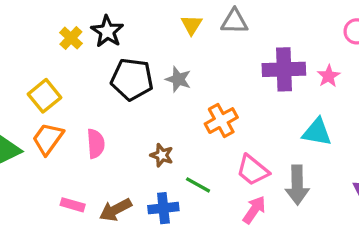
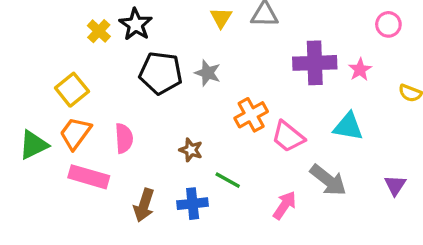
pink trapezoid: (253, 170) -> (288, 137), moved
gray arrow: (297, 185) -> (328, 180), turned -51
pink rectangle: (73, 205) -> (89, 177), moved, size x1.6
brown arrow: (116, 210) -> (144, 205), turned -44

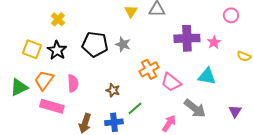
black star: (136, 24) -> (57, 50), moved
yellow square: (72, 90) -> (32, 49), moved, turned -30
green line: (228, 180) -> (135, 108), turned -70

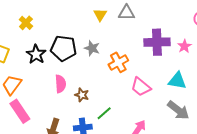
black star: (57, 50) -> (36, 54), moved
orange cross: (149, 69) -> (118, 62), moved
pink semicircle: (73, 83) -> (60, 84), moved
pink rectangle: (52, 106) -> (20, 111), turned 40
gray arrow: (195, 108) -> (178, 110), moved

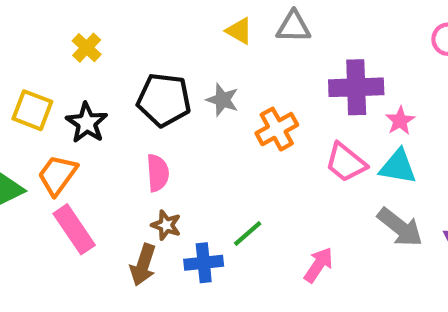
yellow triangle: (100, 15) -> (239, 31), turned -32
pink star: (184, 46) -> (400, 121), moved
black star: (36, 54) -> (87, 123), moved
pink trapezoid: (141, 87) -> (346, 162), moved
brown star: (82, 95) -> (166, 225), moved

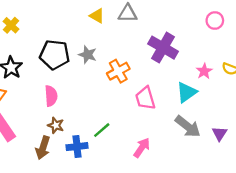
purple cross: (356, 87) -> (163, 48), turned 32
pink star: (400, 121) -> (204, 71), moved
pink trapezoid: (346, 162) -> (145, 98), moved, turned 35
cyan triangle: (398, 167) -> (187, 92), turned -45

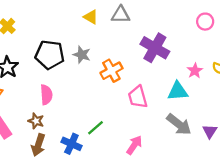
cyan triangle: (187, 92) -> (178, 91), turned 30
brown star: (56, 125) -> (36, 121), moved
blue cross: (77, 147) -> (71, 144), turned 30

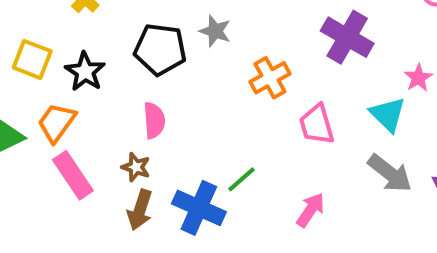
gray star: (82, 55) -> (215, 31), moved
cyan triangle: (178, 91) -> (388, 114), turned 50
blue cross: (71, 144) -> (199, 208), size x1.4

